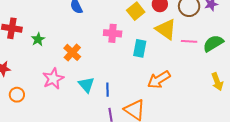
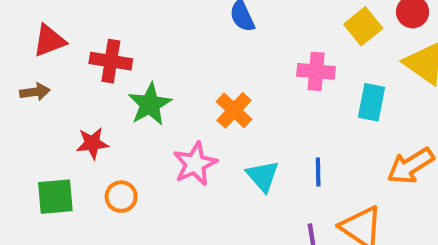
green star: (38, 39) -> (150, 104), moved, size x1.5
blue line: (108, 90) -> (318, 172), moved

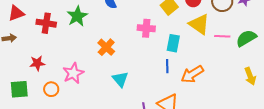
green star: (150, 104) -> (77, 16), moved
pink star: (195, 164) -> (73, 73), moved
blue line: (318, 172) -> (167, 66), moved

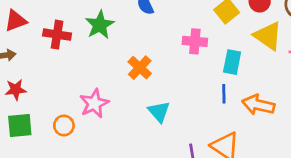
red star: (37, 63) -> (16, 90), moved
orange arrow: (192, 74) -> (258, 105), turned 45

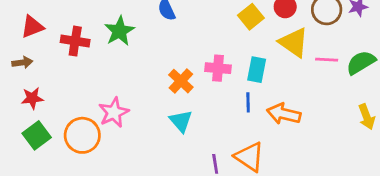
pink cross: (195, 41) -> (218, 68), moved
orange cross: (140, 68) -> (181, 81), moved
green square: (20, 126) -> (37, 135), turned -32
orange circle: (64, 126) -> (82, 135), size x1.6

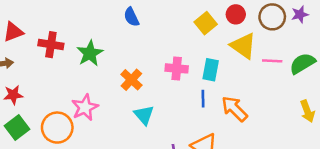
green star: (119, 31) -> (90, 53), moved
orange cross: (181, 81) -> (131, 80), moved
orange arrow: (284, 114) -> (235, 109), turned 32

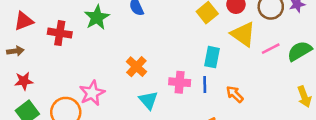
green star: (90, 53) -> (97, 17), moved
pink line: (272, 61) -> (271, 49), turned -30
pink cross: (177, 68) -> (180, 82), moved
orange arrow: (235, 109) -> (235, 94), size x0.7

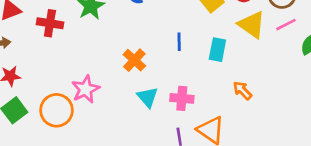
pink line: (271, 49) -> (286, 25), moved
pink cross: (180, 82) -> (182, 98), moved
blue line: (205, 85) -> (179, 42), moved

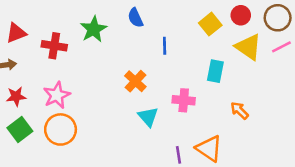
blue line: (179, 42) -> (165, 46), moved
pink star: (86, 89) -> (57, 95), moved
pink cross: (182, 98) -> (184, 100), moved

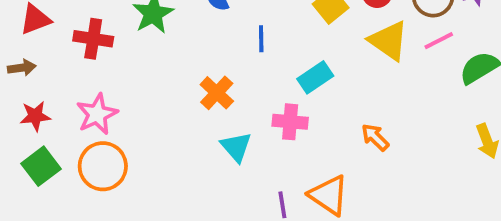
cyan rectangle: (215, 71) -> (315, 77), moved, turned 45

